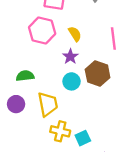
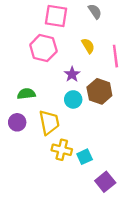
yellow semicircle: (75, 34) -> (88, 46), moved

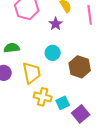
purple star: (72, 74) -> (56, 24), moved
brown hexagon: (99, 91) -> (80, 67), moved
purple square: (105, 182) -> (81, 114), moved

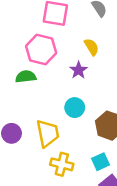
green semicircle: (12, 48) -> (26, 77), moved
cyan square: (63, 103) -> (100, 162), moved

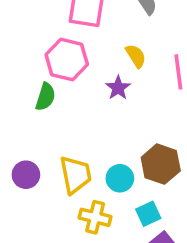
green semicircle: (26, 77) -> (45, 97), turned 114
cyan circle: (75, 108) -> (120, 178), moved

